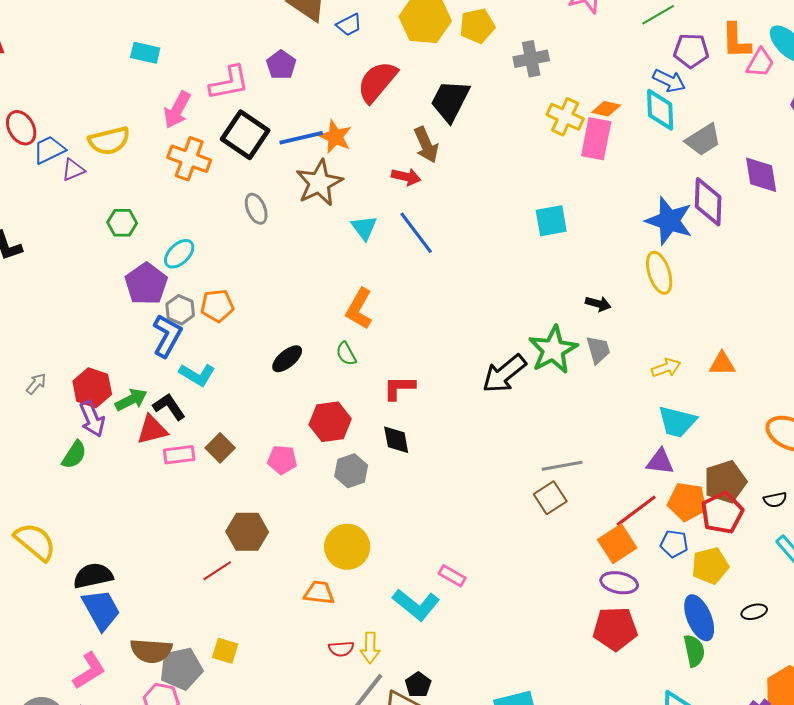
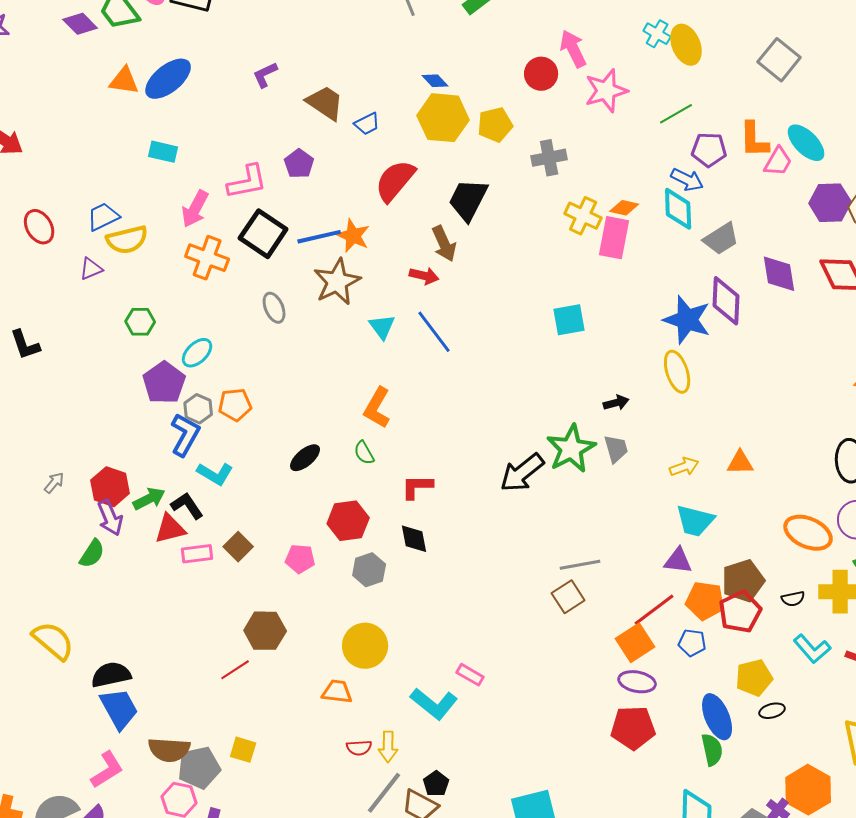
blue trapezoid: (49, 150) -> (103, 217), moved
black arrow: (598, 304) -> (616, 403), turned -30
yellow pentagon: (710, 566) -> (754, 678), moved

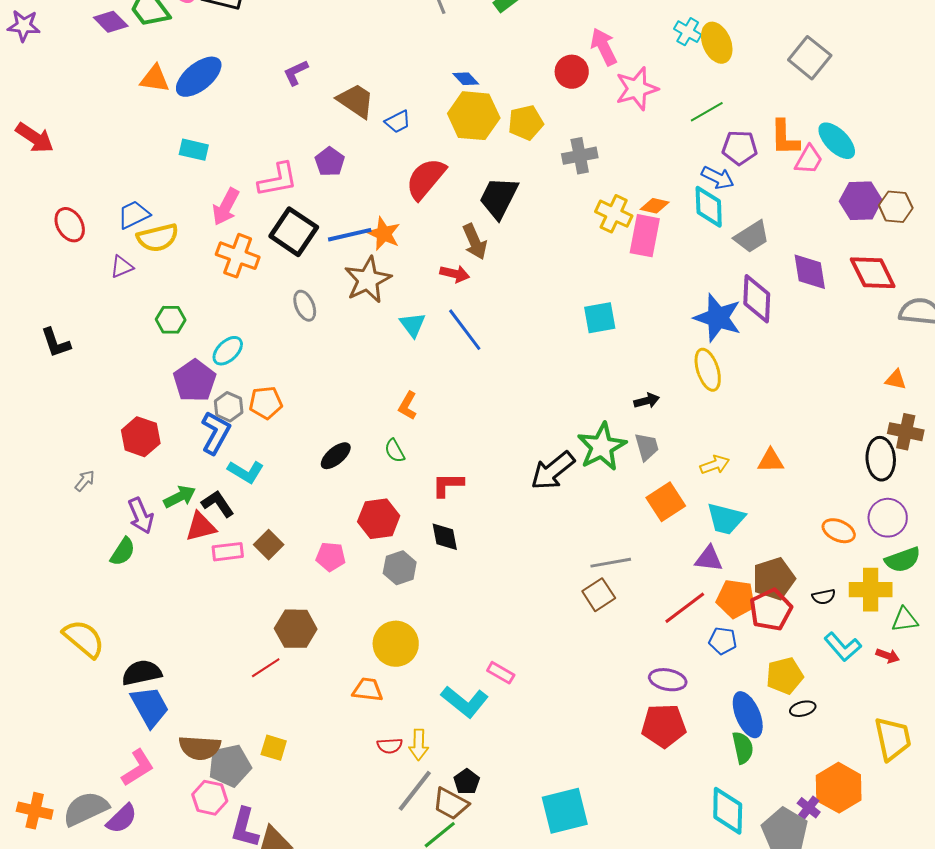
orange L-shape: (377, 408) -> (408, 406), size x0.7
red hexagon: (110, 487) -> (141, 437), moved
orange ellipse: (808, 533) -> (839, 531), size x0.7
orange square: (635, 643) -> (666, 502), moved

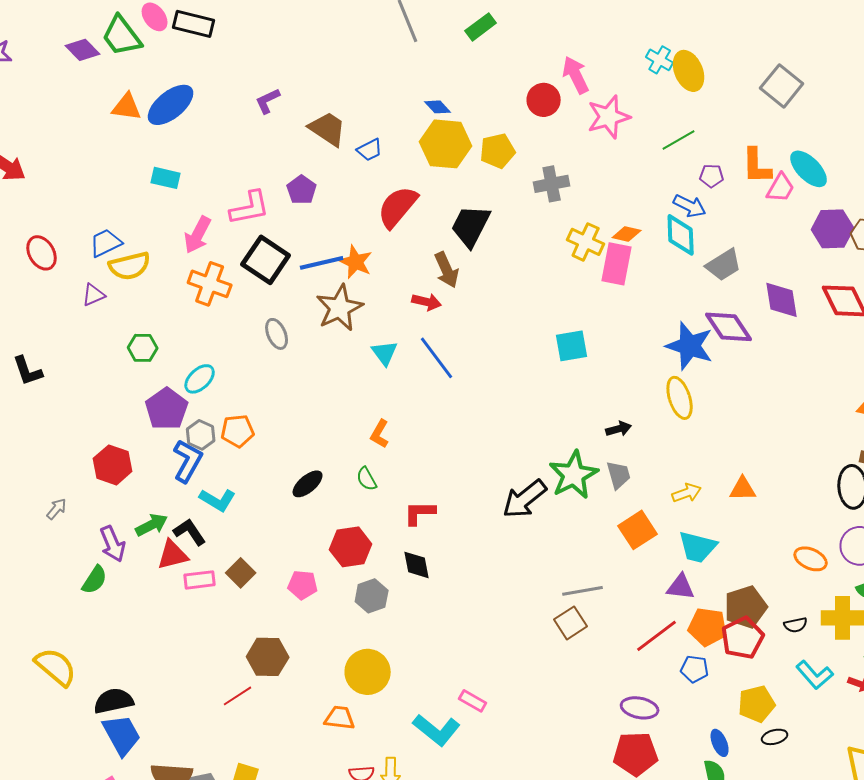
purple pentagon: (740, 148) -> (712, 176), size x0.7
purple diamond: (757, 299) -> (729, 327), turned -36
blue ellipse: (748, 715) -> (720, 743), size x0.6

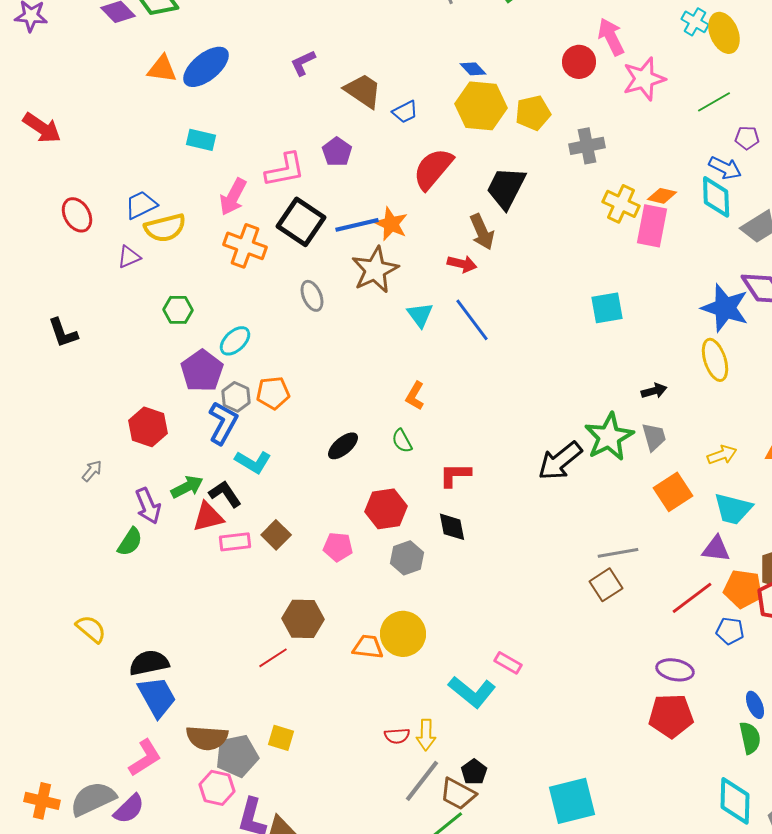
yellow semicircle: (56, 667) -> (91, 629), size x0.7
orange trapezoid: (340, 718) -> (368, 647), moved

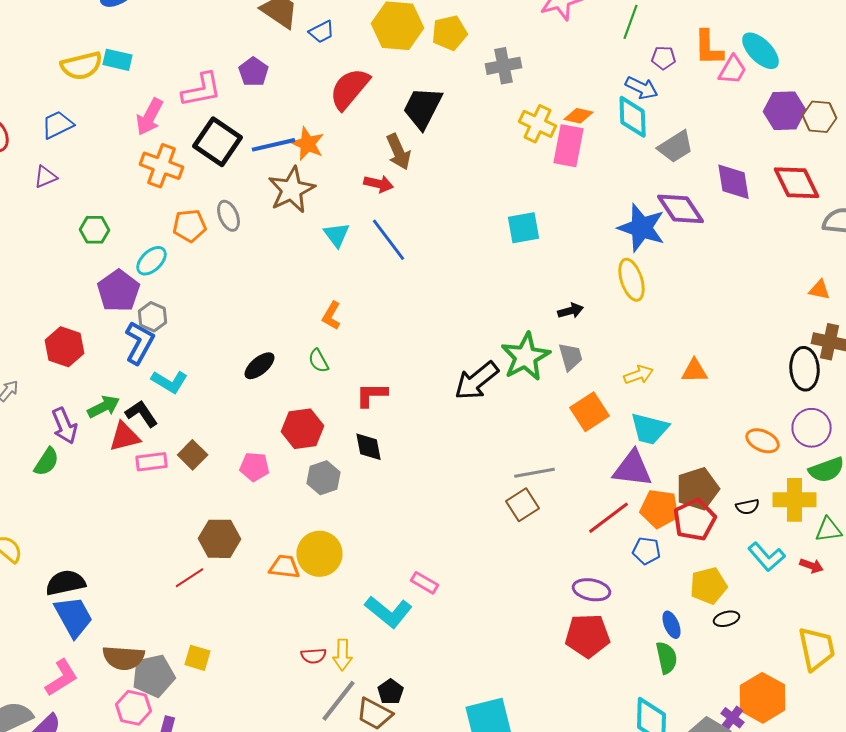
green line: (714, 102) -> (630, 22), turned -40
yellow semicircle: (165, 228) -> (82, 66), moved
orange pentagon: (273, 393) -> (190, 226), moved
purple triangle: (716, 549) -> (632, 469), size x1.4

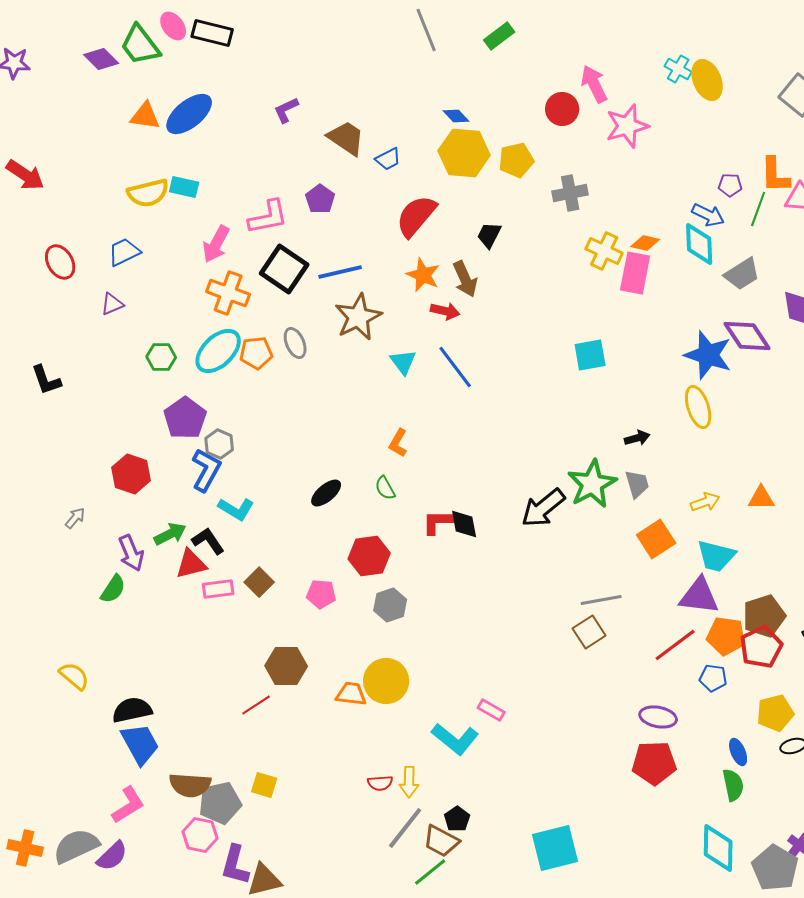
green line: (630, 22) -> (758, 209), moved
black trapezoid: (422, 108) -> (489, 235), size x0.6
orange star: (308, 144) -> (423, 275), moved
cyan ellipse: (152, 261) -> (218, 351), moved, size x1.5
black diamond: (368, 447) -> (464, 524), moved

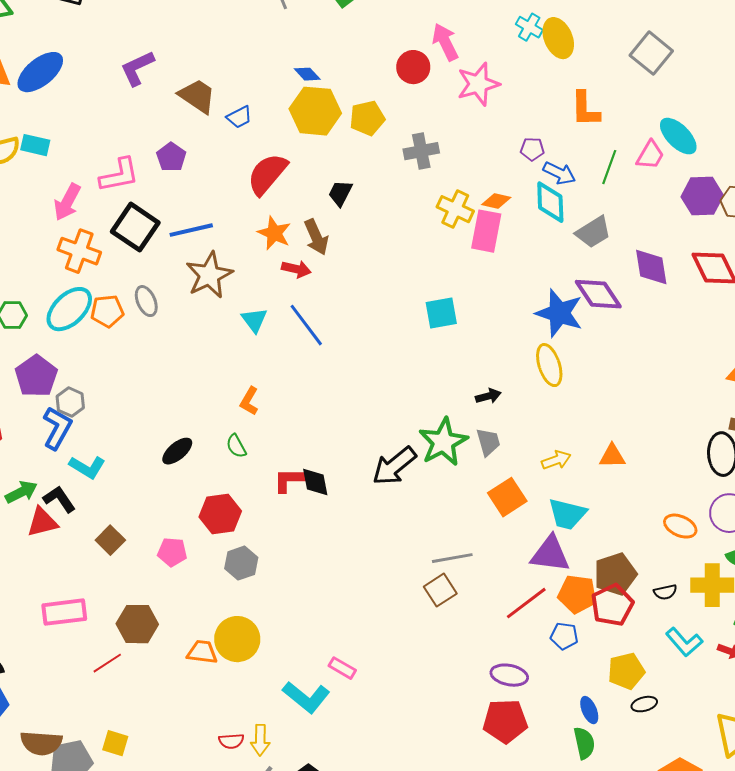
purple L-shape: (286, 110) -> (137, 68), size x1.4
orange L-shape: (775, 175) -> (585, 109), moved
purple pentagon: (730, 185) -> (532, 149), moved
pink rectangle: (218, 589) -> (64, 612), moved, size x1.4

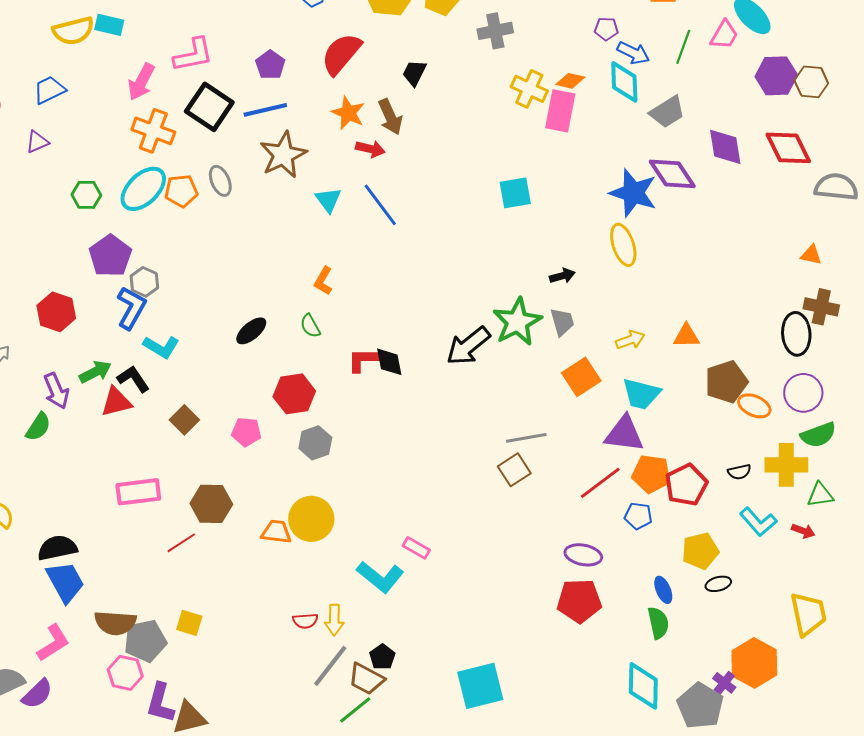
purple pentagon: (171, 157) -> (270, 65), moved
brown pentagon: (615, 574) -> (726, 382), moved

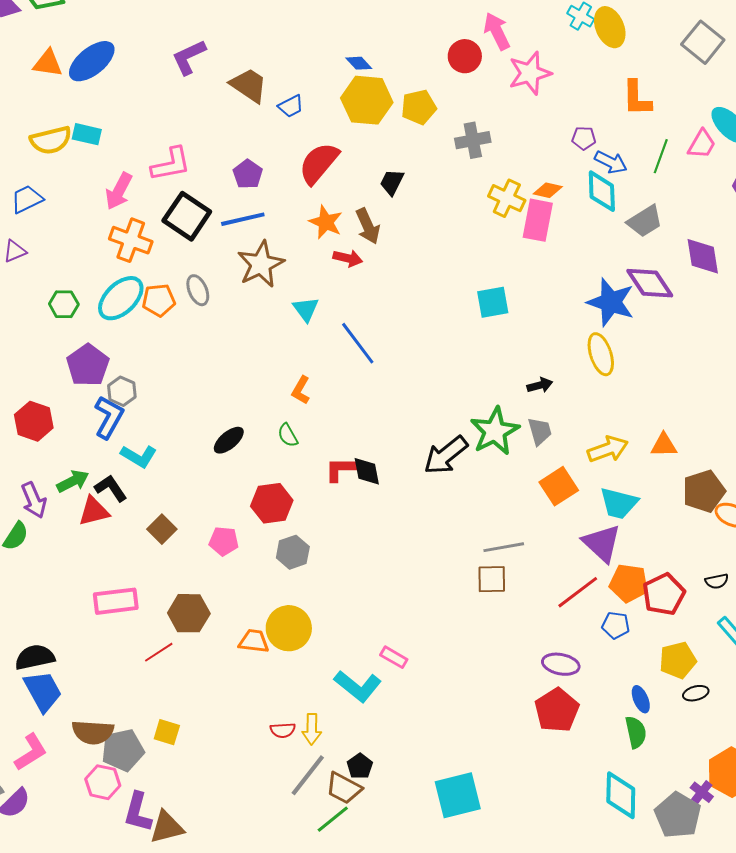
blue line: (380, 205) -> (358, 343), moved
yellow arrow: (630, 340) -> (608, 449), size x1.4
purple triangle: (624, 434) -> (602, 543), turned 36
brown square: (514, 470) -> (492, 579), turned 32
red pentagon: (579, 601) -> (557, 710), turned -30

